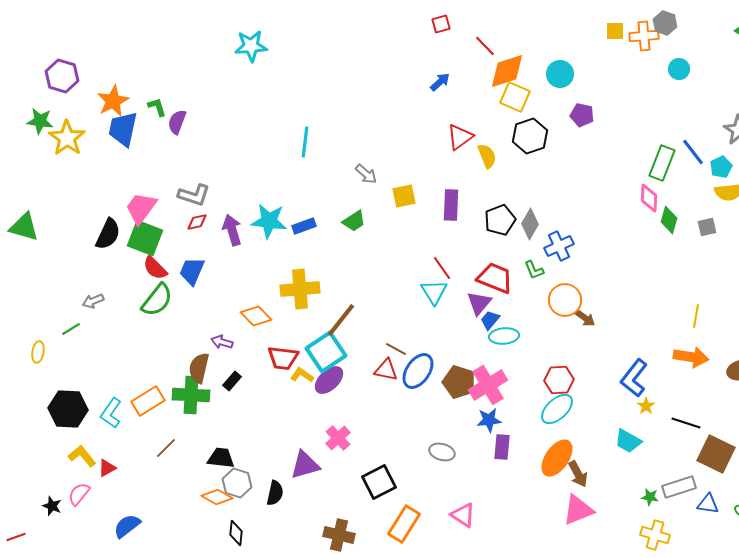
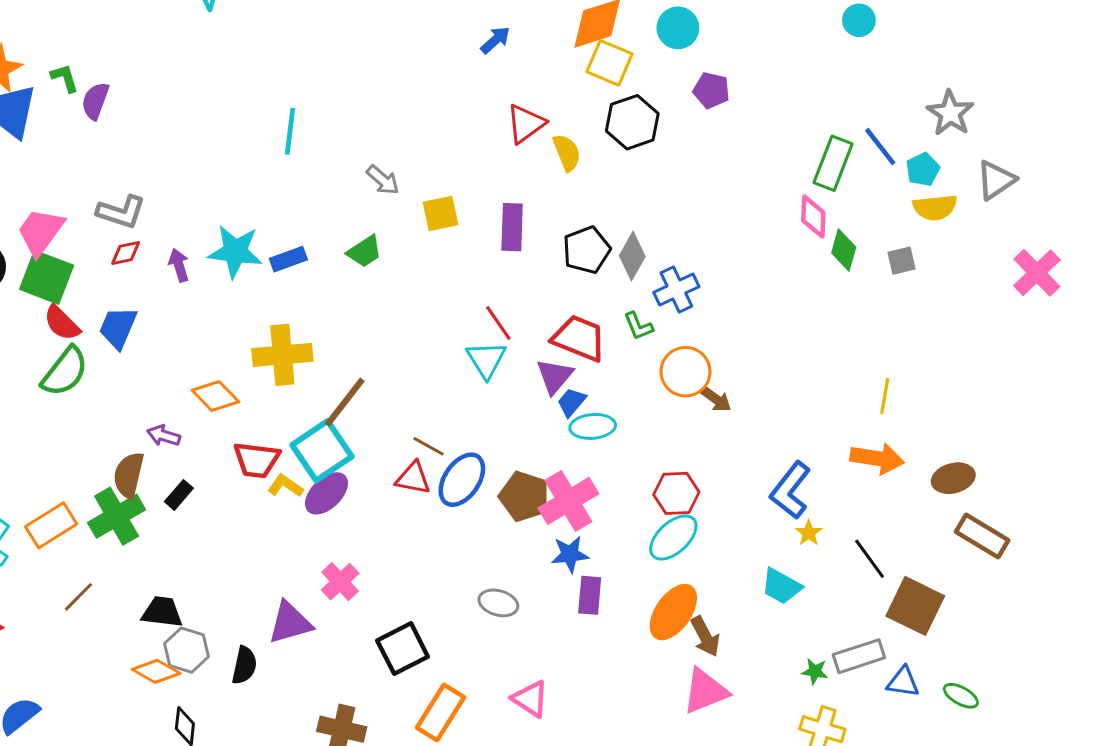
purple arrow: (232, 230) -> (179, 265), size x0.7
green cross: (191, 395) -> (117, 516), turned -33
black line: (686, 423) -> (870, 559), turned 36

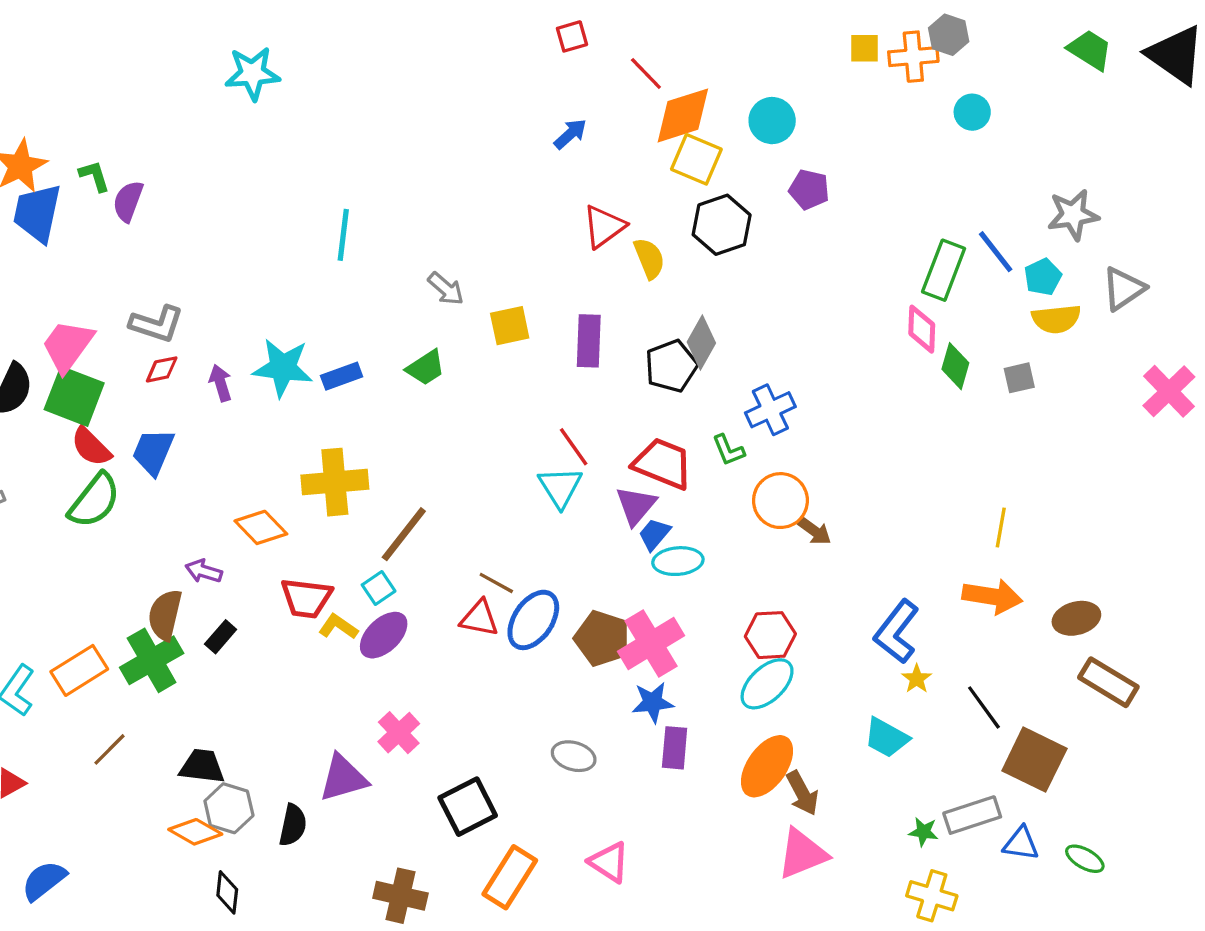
gray star: (950, 113) -> (1073, 215), turned 30
gray diamond: (632, 256) -> (701, 342), moved
cyan square: (322, 451) -> (379, 588), size x0.5

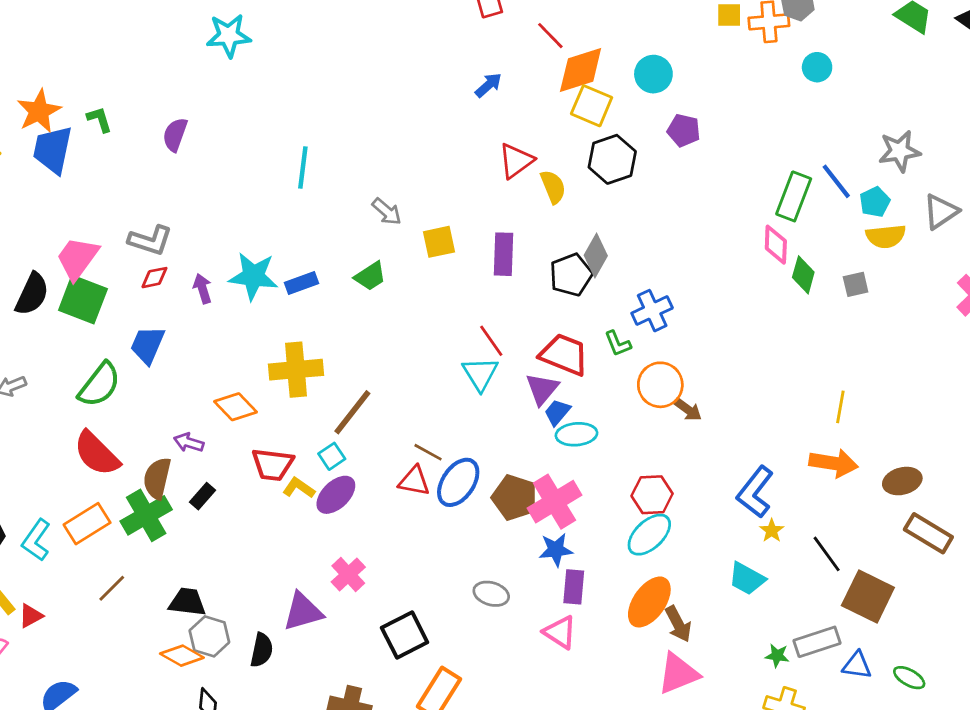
purple semicircle: (128, 201) -> (175, 135), moved
red semicircle: (91, 447) -> (97, 454), moved, size x1.4
pink triangle: (609, 862) -> (560, 632), moved

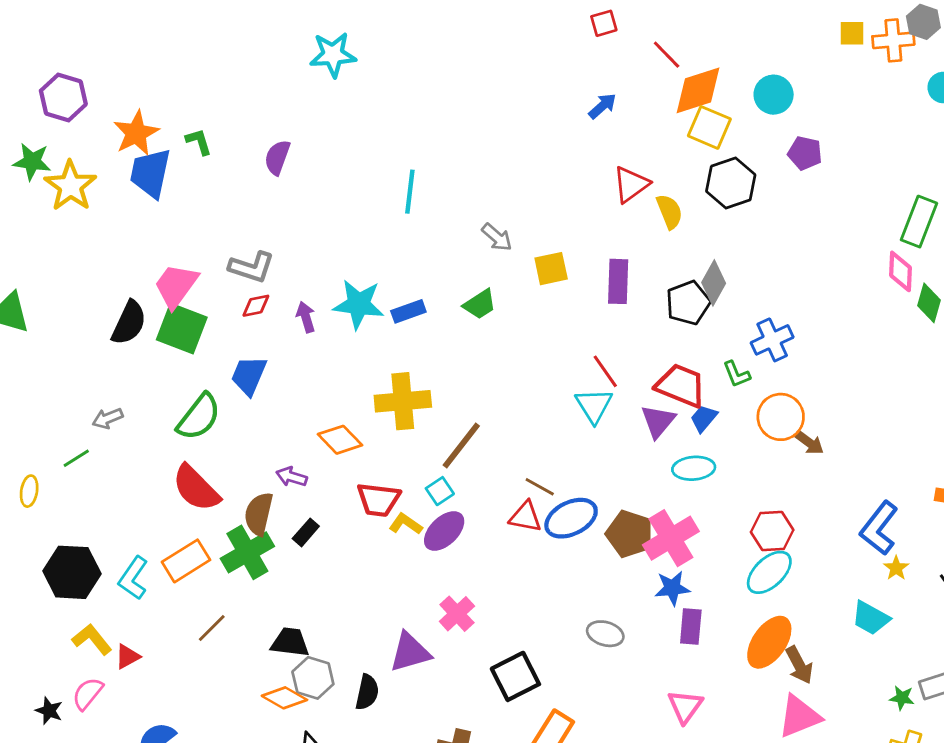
blue trapezoid: (557, 412) -> (704, 418), moved
blue ellipse: (458, 482) -> (571, 518), turned 30
pink triangle: (560, 632) -> (685, 706), moved, turned 33

